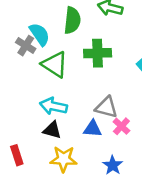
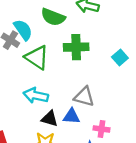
green semicircle: (72, 20) -> (53, 17), turned 105
pink cross: (121, 126) -> (101, 129), moved, turned -35
black triangle: (52, 130) -> (50, 119), moved

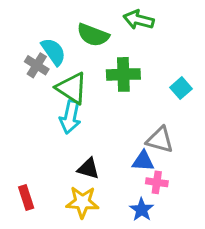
cyan arrow: (36, 96) -> (70, 117), moved, turned -90
gray triangle: (84, 97) -> (160, 140), moved
blue triangle: (71, 116) -> (143, 161), moved

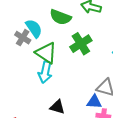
green cross: (123, 74) -> (81, 44), turned -30

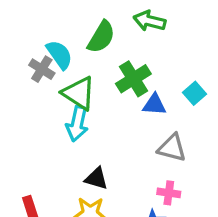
green semicircle: (60, 17) -> (101, 37), turned -80
blue triangle: (94, 102) -> (154, 104), moved

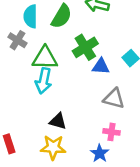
cyan semicircle: (59, 55) -> (31, 16), moved, turned -145
green triangle: (79, 93) -> (45, 58), turned -32

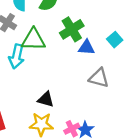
cyan arrow: (44, 81) -> (16, 56), moved
pink cross: (112, 132) -> (72, 129), moved, turned -35

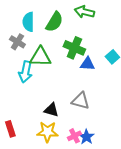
green cross: (72, 29) -> (74, 48), turned -35
gray triangle: (99, 78) -> (80, 101), moved

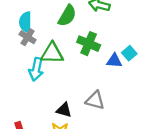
cyan semicircle: (28, 22) -> (25, 22), moved
blue triangle: (87, 64) -> (114, 61), moved

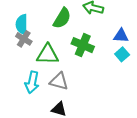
blue triangle: (114, 61) -> (121, 36), moved
cyan arrow: (36, 69) -> (32, 82), moved
gray triangle: (95, 100) -> (59, 81), moved

